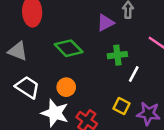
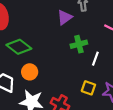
green diamond: (69, 48) -> (19, 47), moved
orange circle: (66, 87) -> (30, 72), moved

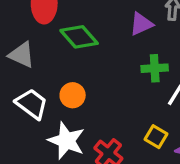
green diamond: (19, 47) -> (79, 37), moved

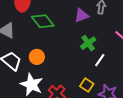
green cross: (155, 68) -> (88, 43), turned -35

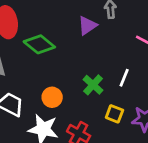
green cross: (88, 43) -> (93, 85), moved
orange circle: (37, 57) -> (52, 97), moved

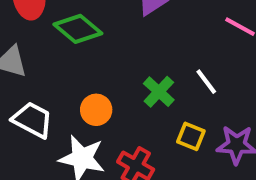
white line: (124, 78) -> (206, 82), turned -60

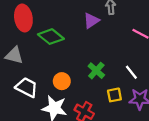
white line: (206, 82) -> (131, 72), moved
yellow square: (191, 136) -> (114, 95), turned -32

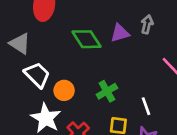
green diamond: (51, 37) -> (87, 39), moved
white trapezoid: (27, 87) -> (37, 75), moved

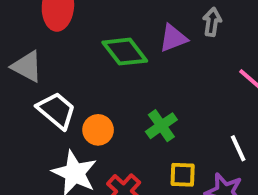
white line: (146, 106) -> (238, 148), moved

